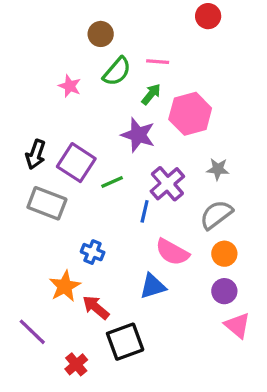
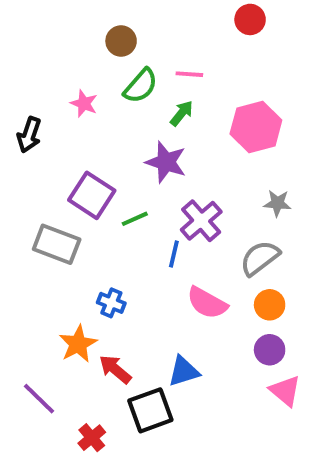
pink hexagon: (190, 114) -> (256, 127), moved
black arrow: (36, 154) -> (29, 135), moved
gray star: (218, 169) -> (277, 203), moved
blue triangle: (153, 286) -> (184, 371), moved

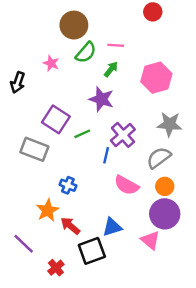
brown circle: (121, 41) -> (74, 25), size x1.5
gray star: (277, 203) -> (170, 124), size x1.5
purple circle: (270, 350) -> (165, 214), size x1.6
pink triangle: (285, 391) -> (150, 240), moved

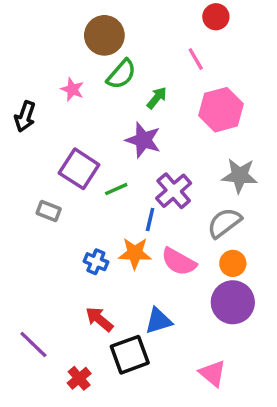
pink line: (116, 45) -> (196, 59), moved, turned 56
gray rectangle: (34, 149) -> (49, 211), size x0.6
orange star: (48, 210) -> (135, 253), moved, turned 30
pink triangle: (150, 240) -> (213, 373), moved

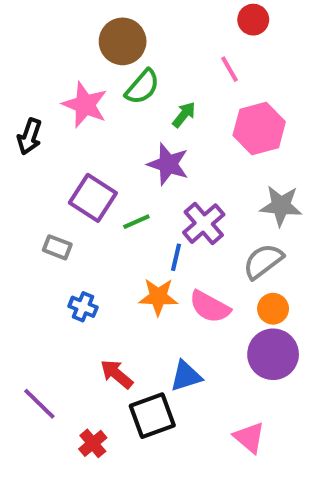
pink star: (72, 89) -> (85, 105), size x1.6
blue cross: (96, 262) -> (83, 307), moved

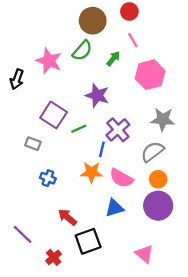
red circle: (253, 20) -> (129, 11), moved
brown circle: (123, 41) -> (93, 21), moved
green arrow: (184, 115) -> (113, 59), moved
blue triangle: (186, 376) -> (114, 208), moved

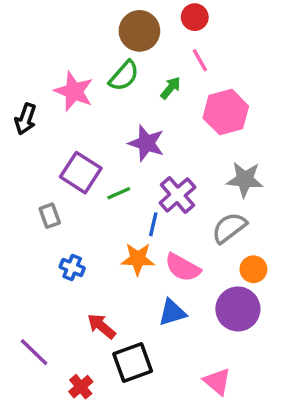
gray rectangle: (33, 144) -> (50, 216), turned 49
orange circle: (158, 179) -> (253, 269), moved

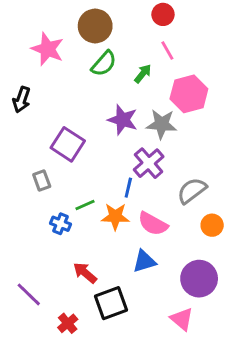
brown circle: (139, 31) -> (95, 26), moved
pink star: (74, 91) -> (48, 49), moved
gray star: (245, 179) -> (162, 124), moved
green line: (119, 193) -> (85, 205), moved
purple circle: (238, 309) -> (199, 279), moved

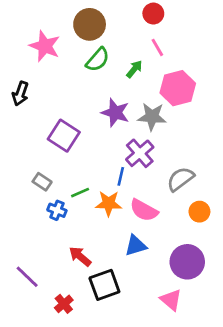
gray rectangle: (42, 180) -> (42, 182), moved, turned -36

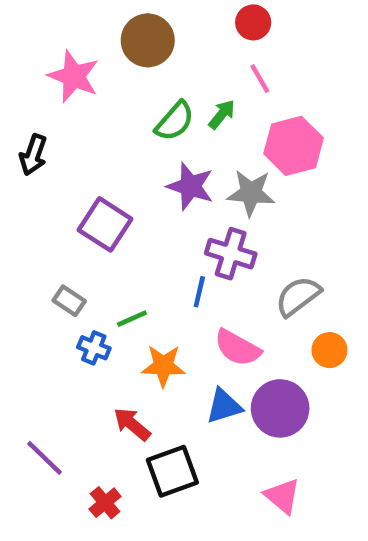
green semicircle: (98, 60) -> (175, 121), moved
purple cross: (140, 153) -> (231, 254), turned -32
orange star: (109, 203) -> (163, 366), moved
purple circle: (187, 262) -> (280, 408), moved

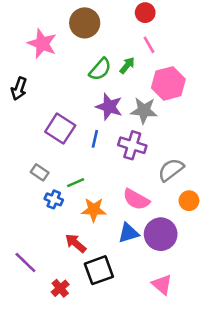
blue line: (199, 292) -> (95, 139), moved

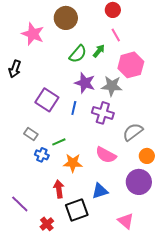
blue triangle: (128, 233) -> (100, 191), moved
purple circle: (161, 234) -> (139, 182), moved
red arrow: (76, 243) -> (59, 189), turned 42

